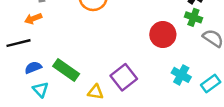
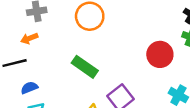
green rectangle: (66, 70) -> (85, 67), moved

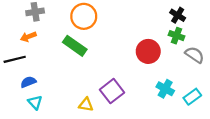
green rectangle: (85, 67) -> (75, 46), moved

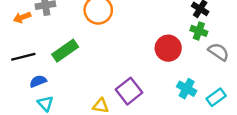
orange arrow: (28, 37) -> (22, 17), moved
green rectangle: (75, 46) -> (65, 51), moved, turned -70

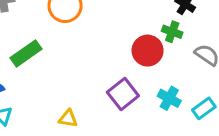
green cross: (199, 31) -> (172, 32), moved
purple square: (129, 91) -> (123, 94), moved

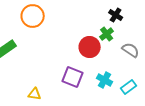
green cross: (172, 32) -> (107, 34), turned 32
purple square: (123, 94) -> (73, 77), turned -30

